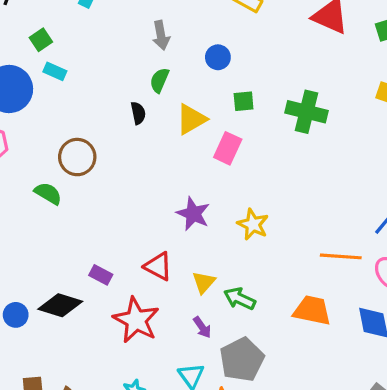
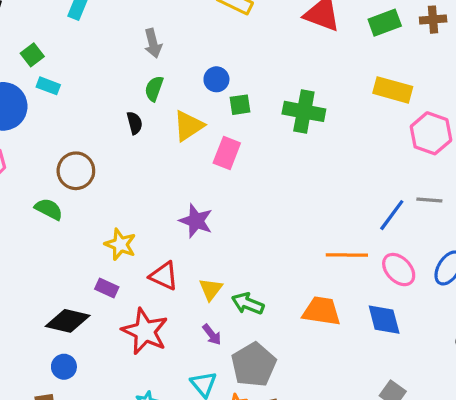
blue circle: (218, 57) -> (216, 79), moved
yellow star: (253, 224) -> (120, 244), moved
blue circle: (16, 315) -> (64, 367), moved

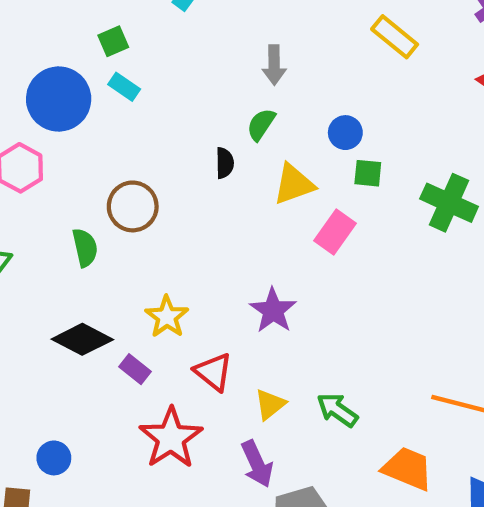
green semicircle: (49, 209) -> (85, 248), turned 36
green arrow: (248, 304) -> (337, 410), moved
black diamond: (68, 321) -> (82, 339), moved
purple arrow: (212, 335) -> (257, 464), size x1.5

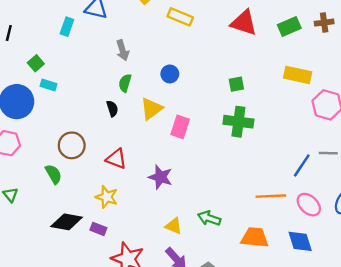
green square: (368, 173) -> (236, 84), moved
green cross: (449, 203) -> (238, 122), moved
red triangle: (214, 372) -> (116, 159), moved
yellow triangle: (270, 404) -> (174, 226), turned -42

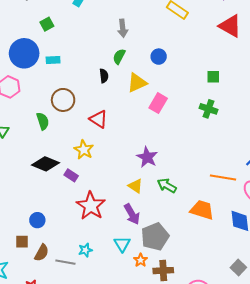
cyan rectangle: (48, 85) -> (53, 60), moved, turned -32
green cross: (238, 122) -> (208, 109), size x0.7
purple star: (160, 177) -> (147, 157), moved

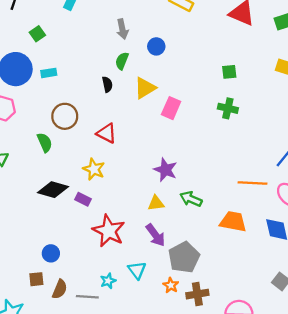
blue circle: (159, 57) -> (156, 46), moved
yellow triangle: (135, 186) -> (156, 203), turned -35
cyan triangle: (122, 244) -> (137, 270), moved

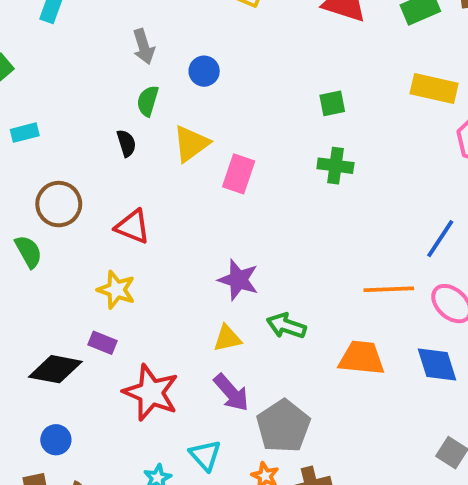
black diamond: (53, 190) -> (55, 369), moved

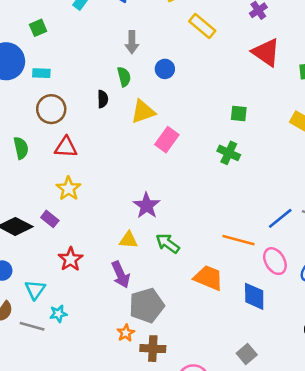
green semicircle: (148, 101) -> (124, 77), turned 132
brown circle: (59, 204) -> (51, 109), moved
red triangle: (133, 227) -> (66, 147), moved, turned -35
red star: (151, 393) -> (70, 259), size x0.7
cyan triangle: (205, 455) -> (35, 290), moved

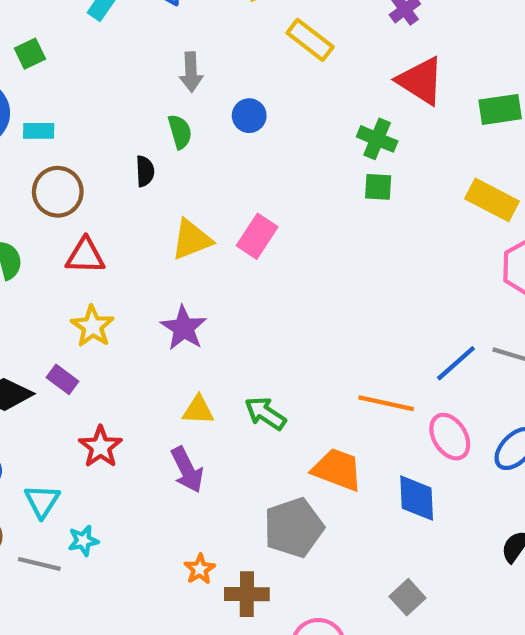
yellow triangle: (143, 112) -> (192, 240), moved
green cross: (229, 153) -> (377, 139), moved
purple star: (147, 206) -> (184, 328), moved
gray pentagon: (147, 305) -> (294, 528), moved

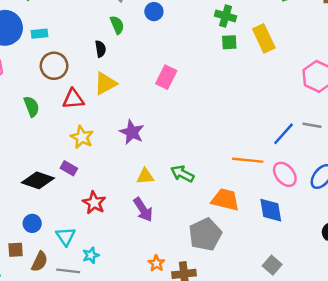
yellow rectangle: (492, 200) -> (264, 38), moved, turned 44
yellow triangle: (192, 240) -> (105, 83), moved

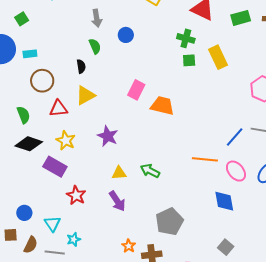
purple rectangle: (69, 168) -> (55, 167), size x1.6
black diamond: (38, 180) -> (29, 144), moved
orange trapezoid: (225, 200) -> (162, 106), moved

